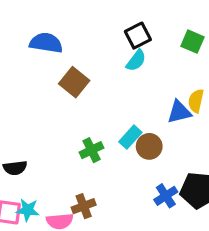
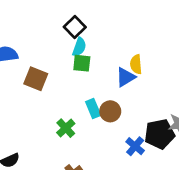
green square: (192, 42) -> (82, 63), moved
cyan rectangle: (130, 137) -> (93, 109), turned -48

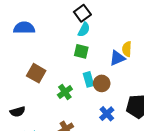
green square: (82, 63) -> (81, 51), moved
brown square: (36, 79) -> (36, 73), moved
blue cross: (135, 146) -> (107, 114), moved

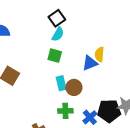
green cross: (65, 92) -> (65, 111), moved, turned 32
blue cross: (107, 114) -> (90, 117), moved

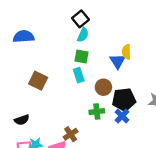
blue triangle: (90, 63) -> (118, 61), turned -35
cyan rectangle: (61, 83) -> (79, 75), moved
black pentagon: (109, 111) -> (124, 100), moved

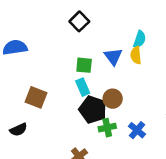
cyan semicircle: (83, 35) -> (140, 39), moved
blue triangle: (118, 61) -> (113, 57), moved
black pentagon: (124, 100) -> (93, 110), moved, turned 30
black semicircle: (22, 120) -> (18, 130), moved

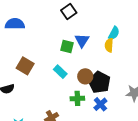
blue triangle: (113, 57) -> (82, 40), moved
cyan rectangle: (83, 87) -> (60, 72), moved, turned -32
black pentagon: (93, 110) -> (99, 82), moved

